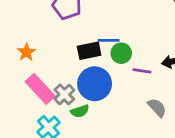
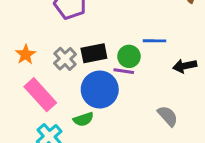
blue line: (109, 40) -> (155, 41), moved
purple line: (142, 71) -> (124, 71), moved
gray cross: (64, 94) -> (65, 59), moved

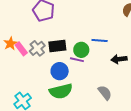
blue circle: (100, 90) -> (60, 71), size x0.7
pink rectangle: (40, 95) -> (21, 49), moved, size x0.6
green semicircle: (83, 119) -> (61, 91), moved, size x1.6

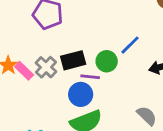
blue line: (100, 40) -> (130, 45), turned -42
purple line: (77, 60) -> (90, 77), moved

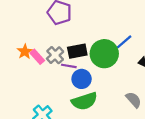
green circle: (107, 61) -> (104, 54), size x1.6
purple line: (90, 77) -> (69, 66), moved

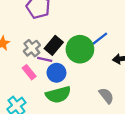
black rectangle: (77, 51) -> (54, 45), turned -42
pink rectangle: (37, 57) -> (29, 72), moved

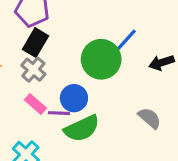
black rectangle: (54, 45) -> (36, 43), moved
purple line: (45, 59) -> (59, 113), moved

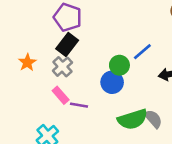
green circle: (101, 59) -> (119, 65), size x0.6
blue circle: (74, 98) -> (112, 82), moved
green semicircle: (82, 128) -> (133, 119), moved

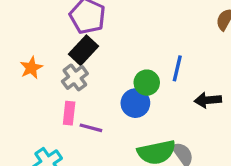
blue line: (142, 52) -> (177, 68), turned -42
pink rectangle: (61, 95) -> (69, 113), turned 42

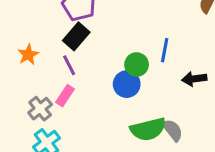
gray cross: (75, 77) -> (40, 109), moved
pink rectangle: (69, 113) -> (65, 96), turned 30
purple line: (91, 128) -> (69, 65), moved, turned 50

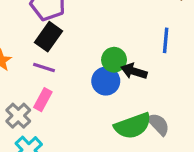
blue line: (165, 50) -> (166, 40), moved
purple line: (69, 65) -> (44, 67), turned -40
black arrow: (194, 79) -> (134, 71), moved, turned 30

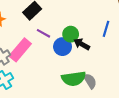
purple line: (44, 67) -> (43, 33), moved
pink rectangle: (43, 100) -> (20, 50), size x1.6

